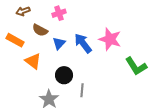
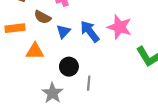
orange rectangle: (15, 40) -> (15, 28), turned -36
orange triangle: (33, 61) -> (35, 51), turned -36

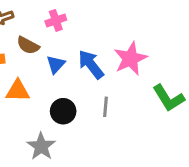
pink star: (120, 27) -> (130, 59), turned 30
gray line: (89, 83) -> (106, 107), moved

